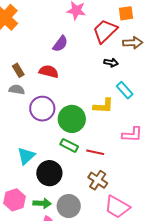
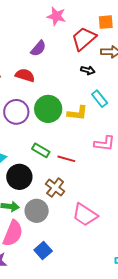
green circle: (72, 119) -> (48, 109), moved
brown cross: (98, 180) -> (55, 188), moved

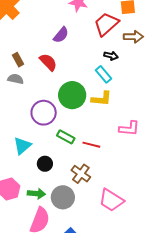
red semicircle: (25, 75) -> (48, 62), turned 30
cyan rectangle: (100, 99) -> (104, 74), moved
purple circle: (16, 112) -> (44, 113), moved
black circle: (19, 177) -> (45, 164), size x0.6

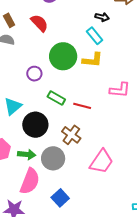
purple circle: (44, 113) -> (34, 74), size x0.6
black circle: (45, 164) -> (35, 125), size x1.6
pink trapezoid: (111, 200) -> (101, 162), turned -88

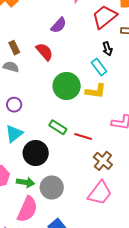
black arrow: (102, 17) -> (107, 49), turned 56
purple circle: (34, 74) -> (14, 105), moved
brown cross: (71, 135) -> (103, 161), moved

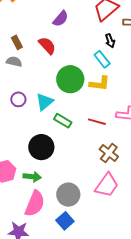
cyan triangle: (14, 134) -> (45, 102), moved
red line: (83, 136) -> (97, 122), moved
gray circle: (52, 188) -> (68, 195), moved

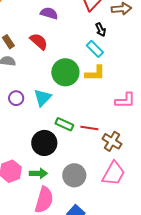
purple semicircle: (61, 19) -> (49, 13), turned -108
green rectangle: (63, 121) -> (64, 124), moved
red line: (97, 122) -> (89, 128), moved
gray circle: (68, 195) -> (74, 175), moved

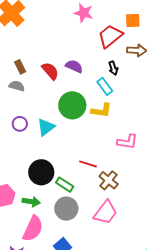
purple semicircle: (49, 13) -> (74, 66), moved
green rectangle: (64, 124) -> (65, 185), moved

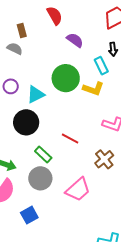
red semicircle: (50, 71) -> (55, 16), moved
black circle: (41, 172) -> (26, 122), moved
brown cross: (109, 180) -> (104, 159), moved

